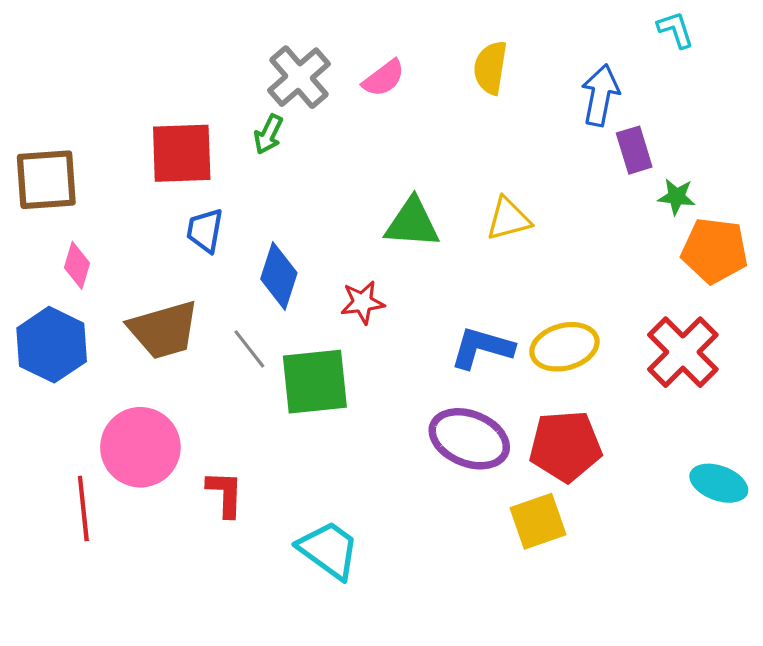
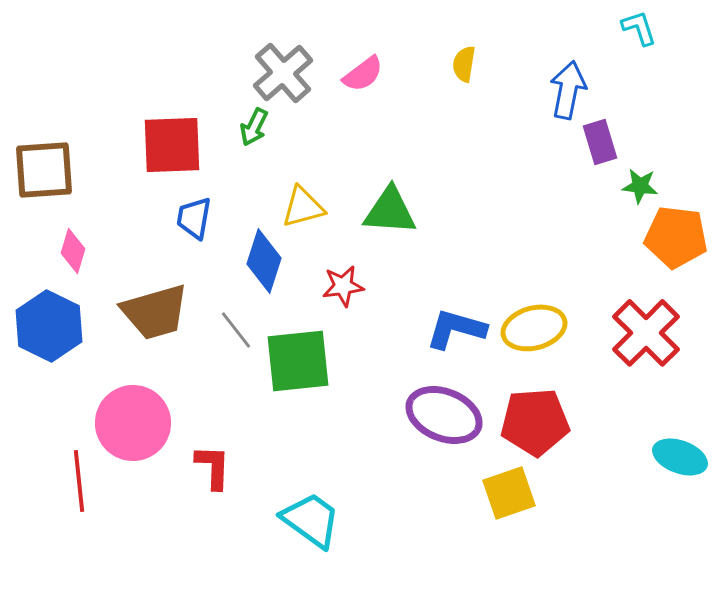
yellow semicircle: (490, 68) -> (464, 64), size x0.7
yellow triangle: (508, 219) -> (303, 207), moved

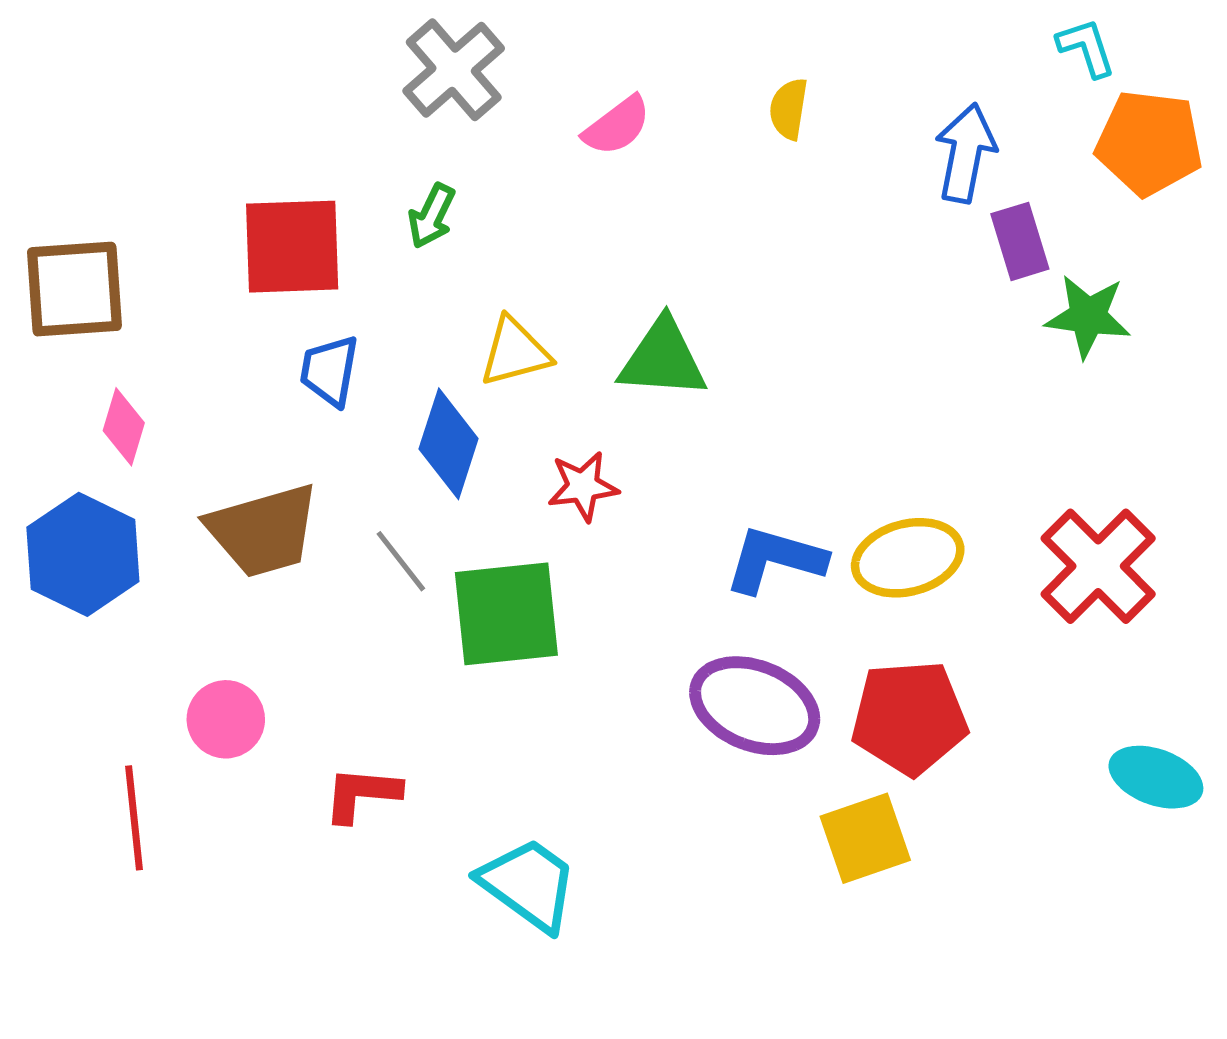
gray cross: (283, 73) -> (454, 70), moved
green star: (640, 186) -> (1088, 316), size x1.4
orange pentagon: (676, 237) -> (1149, 143), moved
pink circle: (133, 423) -> (226, 719), size x0.6
red L-shape: (213, 467) -> (362, 794), turned -87

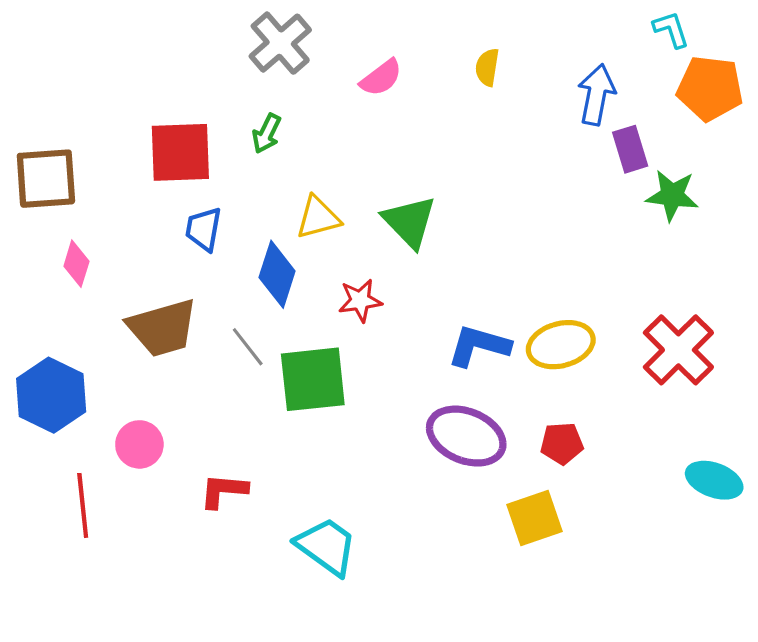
green triangle: (663, 359) -> (409, 222), turned 42
blue hexagon: (83, 554) -> (51, 395), moved
red pentagon: (909, 718) -> (562, 443), size x0.6

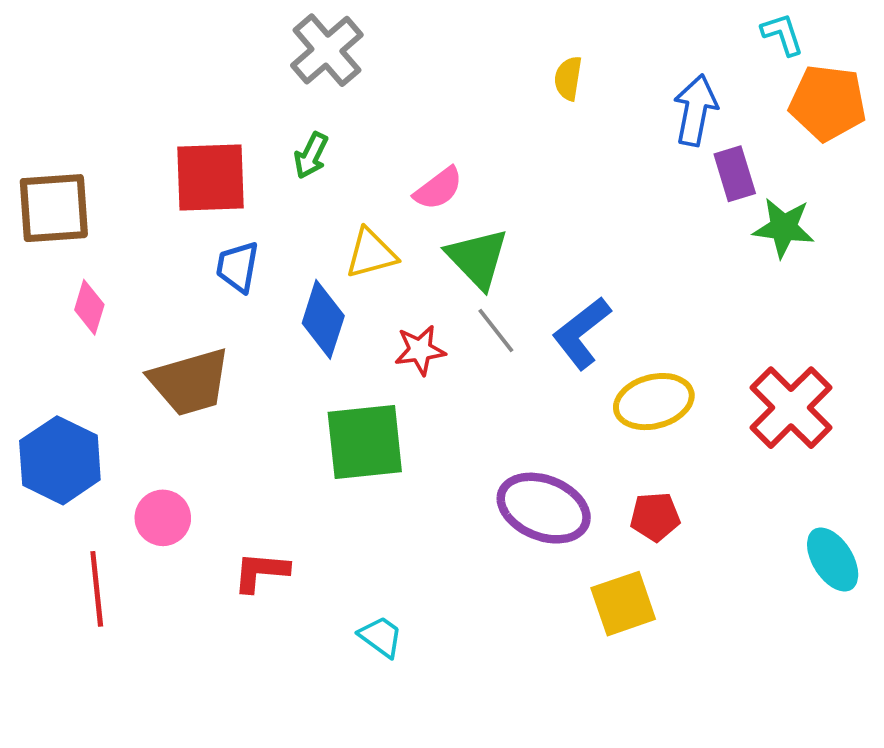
pink semicircle: (381, 78) -> (438, 188), moved
blue L-shape: (479, 346) -> (582, 333), moved, turned -54
gray line: (248, 347) -> (496, 331), moved
cyan ellipse: (714, 480) -> (833, 559), turned 38
cyan trapezoid: (326, 546) -> (381, 637), size x0.6

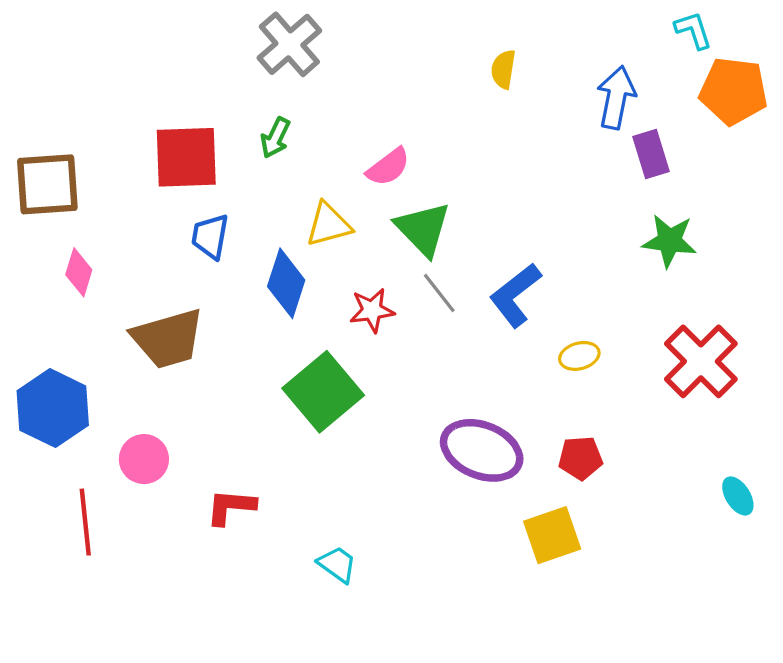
green star: (784, 228) -> (669, 241), moved
yellow ellipse: (654, 402) -> (579, 356), size x0.6
green square: (365, 442) -> (323, 392), turned -34
cyan ellipse: (833, 559) -> (738, 496), size x0.7

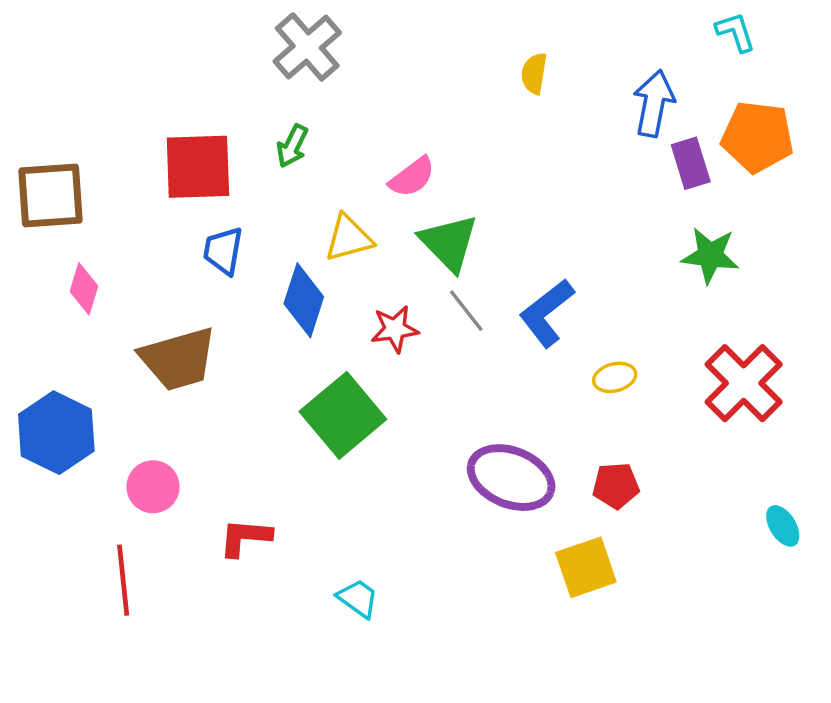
orange pentagon: (734, 91) -> (757, 137), moved
red line: (85, 522) -> (123, 580), moved

